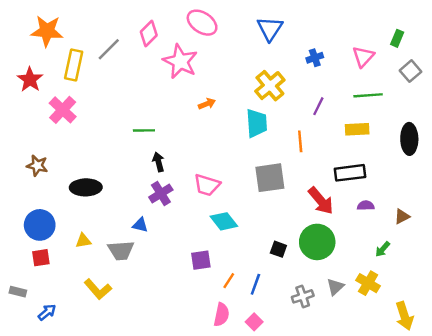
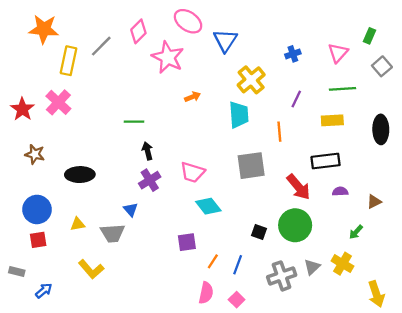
blue triangle: (270, 29) -> (225, 40), moved
red star: (30, 80) -> (22, 109), moved
blue triangle: (140, 225) -> (131, 209), turned 35
gray cross: (303, 296) -> (282, 276), size x1.4

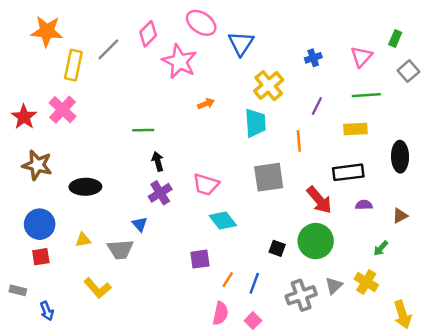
black ellipse: (381, 129) -> (400, 157), moved
brown star: (35, 154) -> (37, 165), size x1.4
blue arrow: (44, 291) -> (47, 311), turned 108

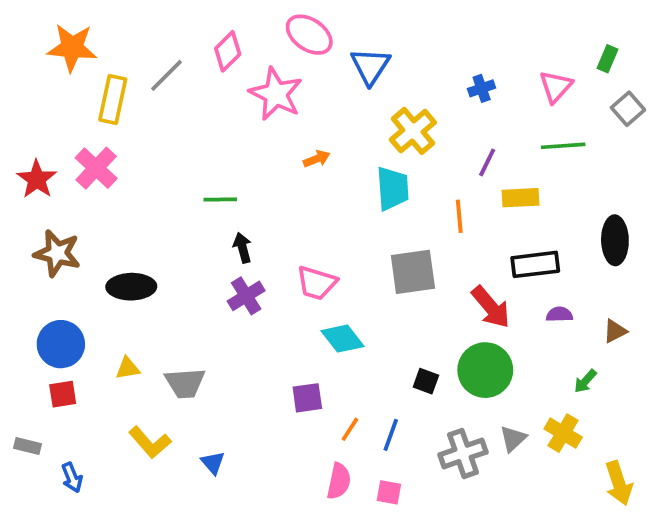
yellow rectangle: (355, 129) -> (520, 198), moved
blue triangle: (140, 224) -> (213, 463), moved
pink square: (253, 321) -> (389, 492), turned -35

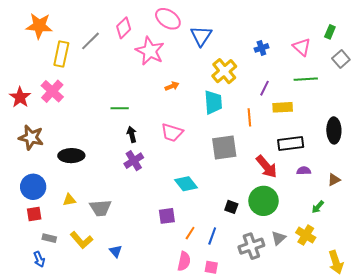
pink triangle: (556, 87) -> (302, 47), turned -30
pink trapezoid: (317, 283) -> (172, 132), moved
gray rectangle: (28, 446) -> (49, 238), moved

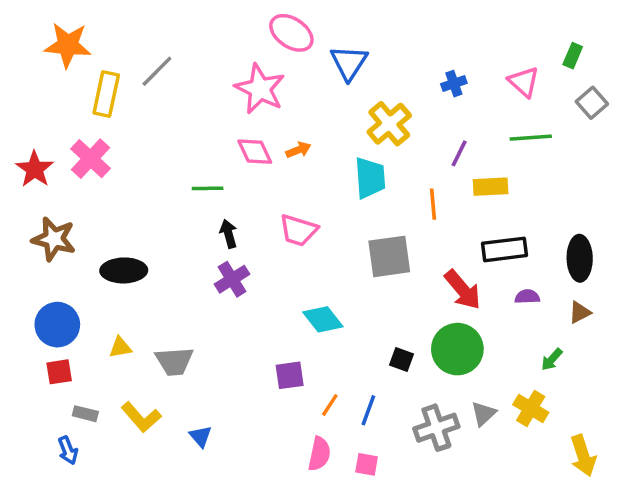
pink diamond: (124, 28) -> (255, 152), moved, turned -70
black ellipse: (334, 130) -> (580, 258), moved

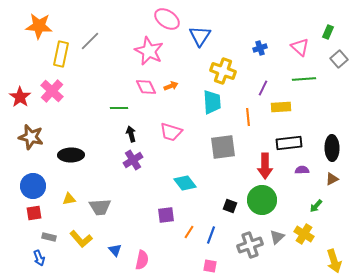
yellow cross: (389, 124) -> (223, 71), turned -30
red arrow: (463, 290) -> (265, 166), turned 40
pink semicircle: (319, 454) -> (142, 260), moved

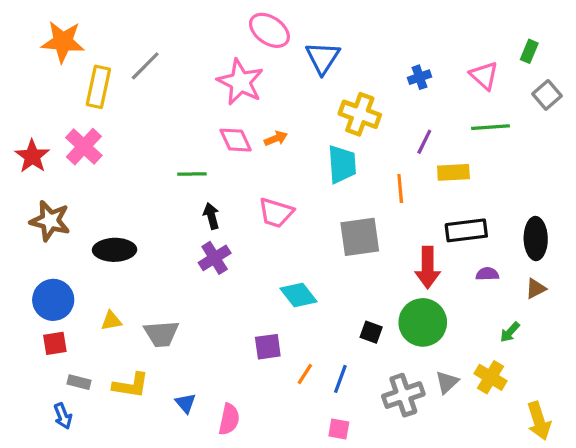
yellow L-shape: (81, 239) -> (131, 385), turned -40

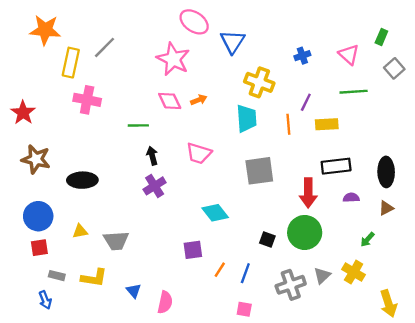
pink cross: (84, 147) -> (87, 100), moved, turned -32
orange line: (400, 188) -> (288, 124), moved

